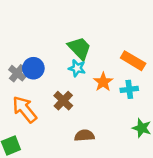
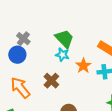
blue circle: (33, 68) -> (17, 55), moved
gray cross: (17, 73) -> (23, 39), moved

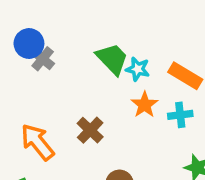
blue circle: (17, 55) -> (29, 43), moved
cyan star: (62, 55) -> (138, 69), moved

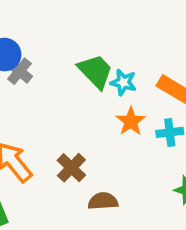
brown cross: (90, 130) -> (71, 168), moved

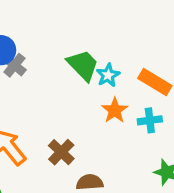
cyan star: (123, 82) -> (108, 75), turned 30

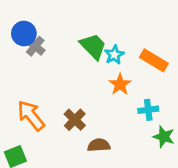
cyan cross: (150, 120) -> (148, 110), moved

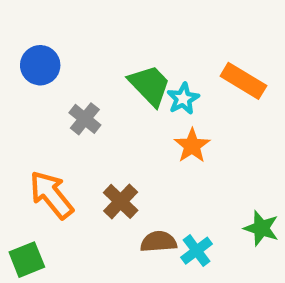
gray cross: (35, 46) -> (85, 119), moved
orange rectangle: (154, 60) -> (243, 81), moved
cyan cross: (148, 110) -> (197, 251), moved, turned -30

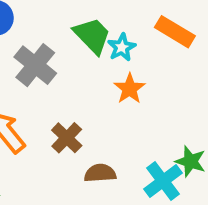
gray cross: (85, 119) -> (35, 65), size x1.5
cyan cross: (197, 251) -> (163, 181), moved, size x1.4

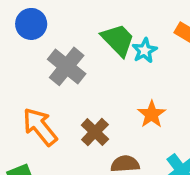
orange star: (130, 89) -> (152, 114), moved

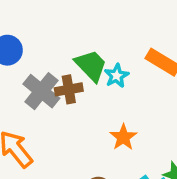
brown cross: (95, 132) -> (69, 89), moved, turned 36

